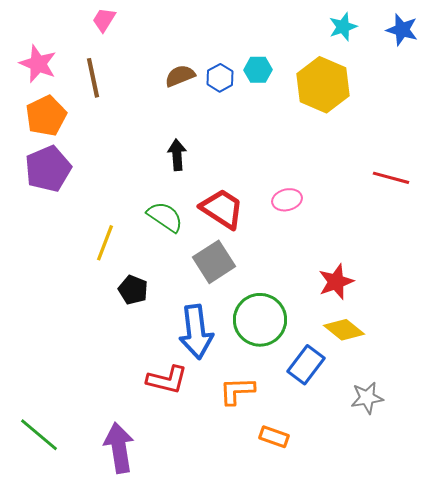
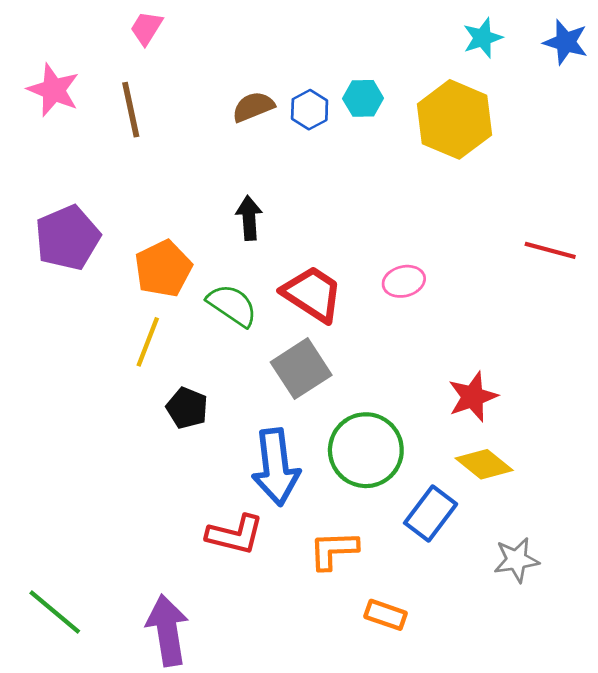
orange pentagon: (46, 116) -> (163, 269), moved

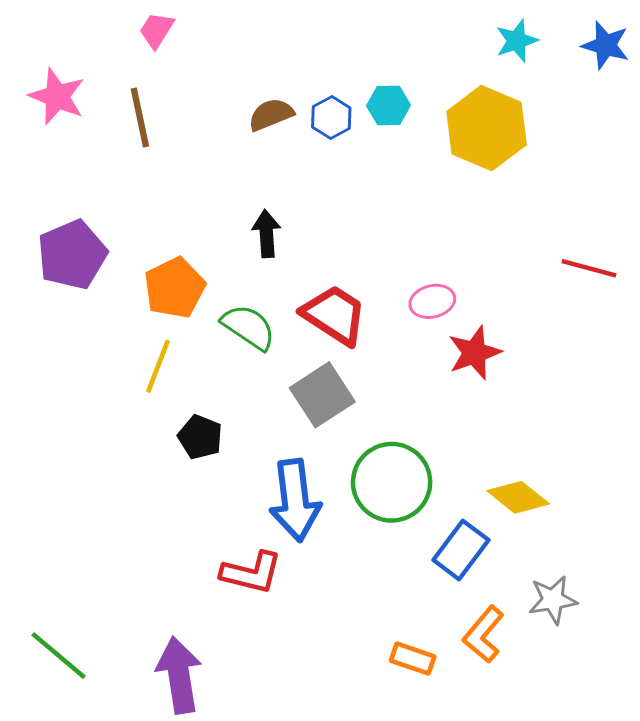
red star: (473, 397) -> (474, 353), moved
orange L-shape: (333, 550) -> (484, 634), moved, turned -48

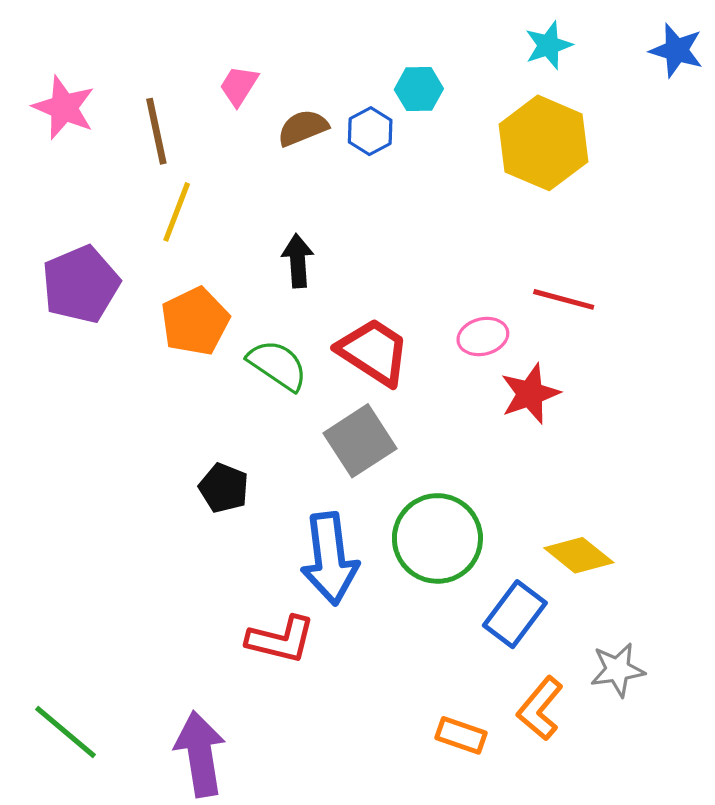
pink trapezoid: (156, 30) -> (239, 86), moved
cyan star: (517, 41) -> (549, 45), moved
cyan hexagon: (389, 105) -> (419, 89), moved
red line: (589, 268) -> (564, 299), moved
yellow line: (158, 366) -> (177, 212), moved

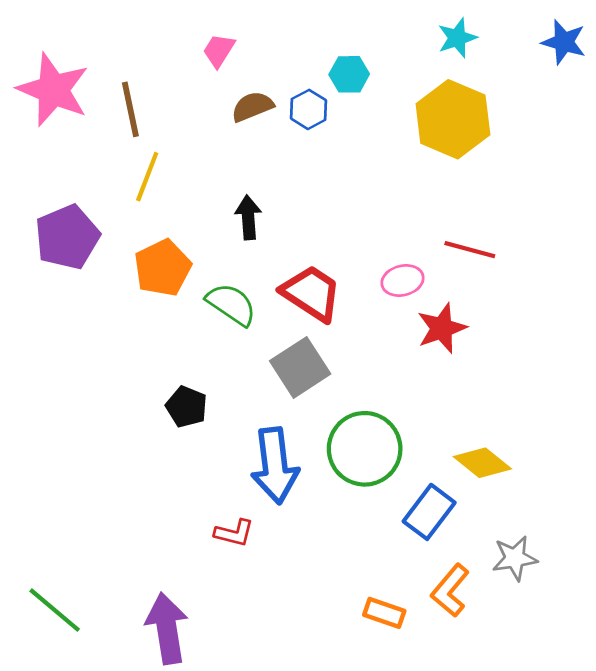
pink trapezoid: (239, 86) -> (219, 50), moved
pink star: (64, 108) -> (53, 90), size x1.4
red L-shape: (281, 639) -> (234, 533), size x0.7

